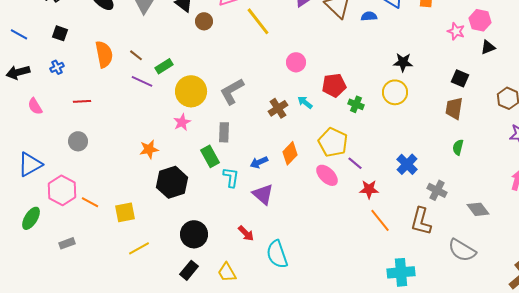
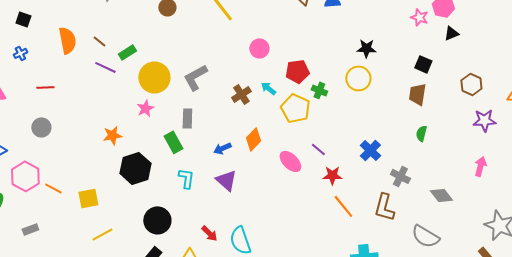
yellow pentagon: (333, 142) -> (295, 108), moved
cyan L-shape: (231, 177) -> (186, 178), moved
red arrow: (246, 233) -> (209, 233), moved

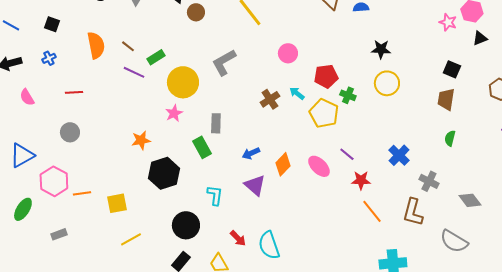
black star: (366, 48) -> (381, 49), moved
gray L-shape: (195, 77) -> (224, 62), moved
orange diamond: (253, 139) -> (283, 164), moved
cyan L-shape: (186, 178) -> (215, 195), moved
orange line: (53, 188) -> (82, 193), turned -36

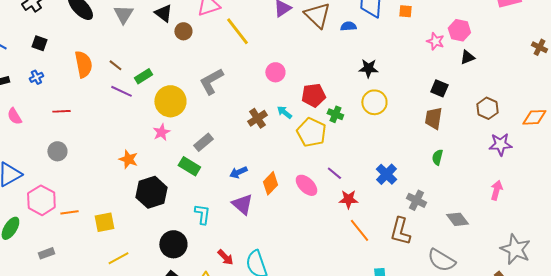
gray rectangle: (216, 123) -> (203, 142), turned 48
orange star: (141, 140) -> (128, 159), turned 30
green rectangle: (202, 147) -> (189, 166), turned -30

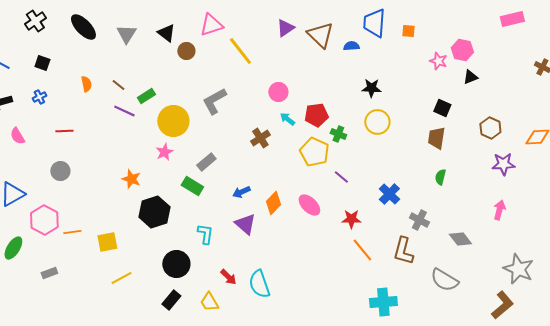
orange semicircle: (83, 64) -> (86, 84), size x0.6
cyan arrow: (284, 112) -> (287, 119), moved
purple line: (334, 173) -> (341, 177), moved

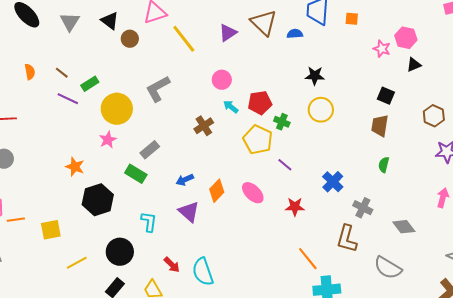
purple triangle: (285, 28) -> (228, 33), moved
orange line: (362, 250) -> (308, 259), moved
yellow line: (121, 278) -> (77, 263), moved

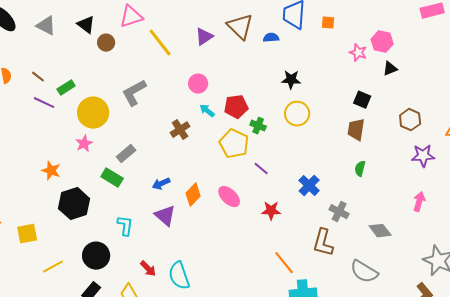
gray triangle: (70, 22) -> (46, 26), turned -35

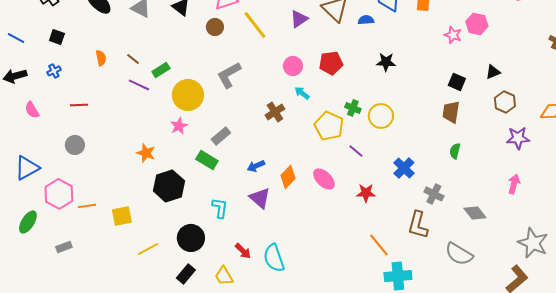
brown circle: (106, 43) -> (215, 27), moved
black triangle: (390, 69) -> (493, 72), moved
red pentagon: (236, 107) -> (331, 63), moved
yellow circle: (297, 114) -> (381, 116), moved

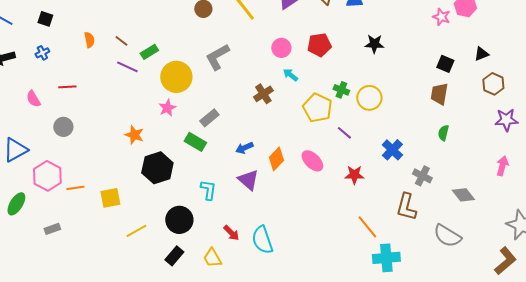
pink semicircle: (32, 110) -> (33, 99), moved

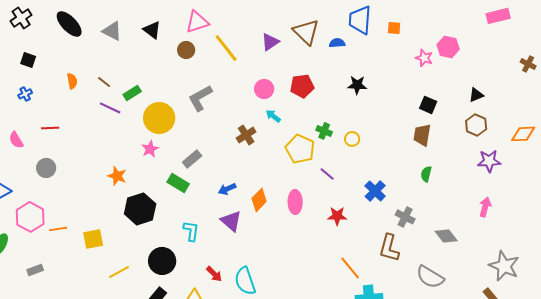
black triangle: (481, 54) -> (476, 95), moved
yellow circle: (369, 98) -> (352, 139), size x0.6
pink ellipse: (312, 161) -> (295, 202), turned 45

